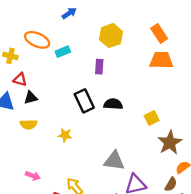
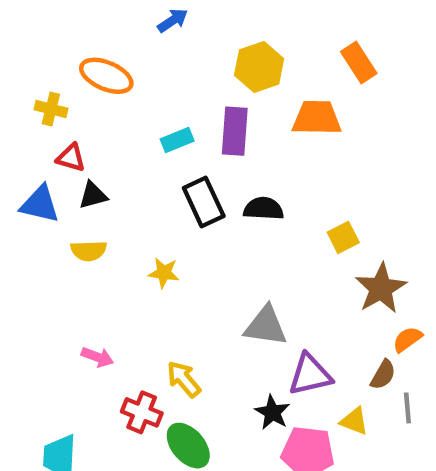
cyan rectangle: (63, 52) -> (177, 140), moved
orange trapezoid: (161, 60) -> (317, 118), moved
purple rectangle: (99, 67) -> (235, 131), size x1.5

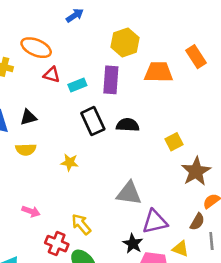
orange rectangle: (359, 62) -> (196, 57), moved
red triangle: (71, 158) -> (52, 75), moved

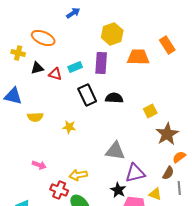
red triangle: (52, 75) -> (55, 74), moved
black triangle: (28, 117) -> (37, 68), moved
yellow arrow: (81, 224) -> (78, 175), turned -60

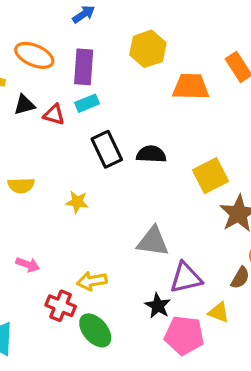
purple rectangle: (101, 63) -> (84, 67), moved
yellow square: (150, 111) -> (211, 176), size x1.5

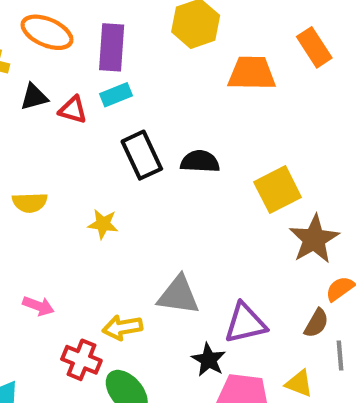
gray triangle: (153, 242) -> (178, 295), moved
yellow triangle: (219, 312) -> (299, 383), moved

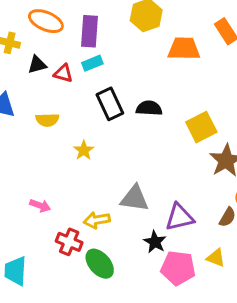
yellow semicircle: (30, 202) -> (47, 120), moved
yellow star: (103, 224) -> (84, 150), turned 30

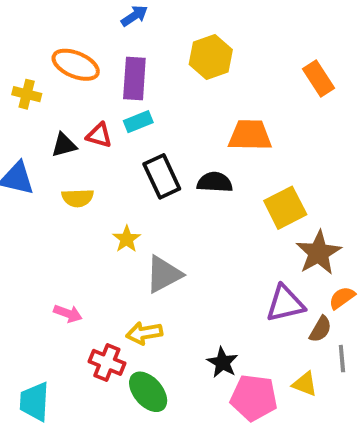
orange trapezoid: (184, 49) -> (250, 135), moved
black triangle: (37, 65) -> (64, 145), moved
gray triangle: (135, 198) -> (164, 274), moved, turned -36
purple triangle: (180, 217) -> (285, 304), moved

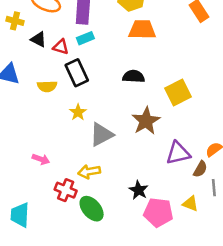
orange trapezoid: (250, 135) -> (142, 30), moved
black triangle: (64, 145) -> (38, 39), moved, turned 42
black rectangle: (162, 176) -> (77, 73), moved
brown star: (318, 253) -> (146, 121), moved

